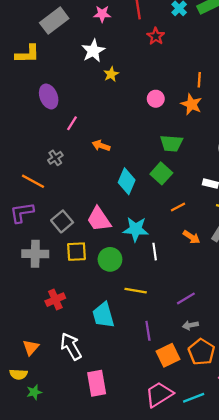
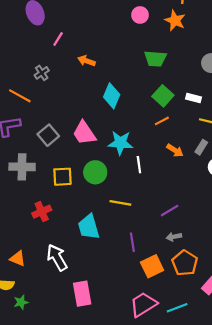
green square: (161, 173) -> (163, 96), moved
yellow square: (77, 252) -> (62, 177), moved
orange triangle: (31, 348) -> (18, 259), turned -49

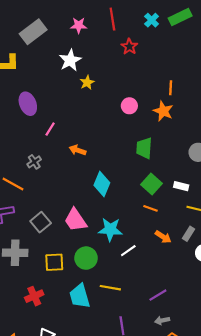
green trapezoid: (155, 59) -> (144, 148), turned 90
orange line: (162, 121) -> (150, 208), turned 48
white line: (139, 165) -> (128, 251), turned 63
cyan trapezoid: (89, 227) -> (80, 296), moved

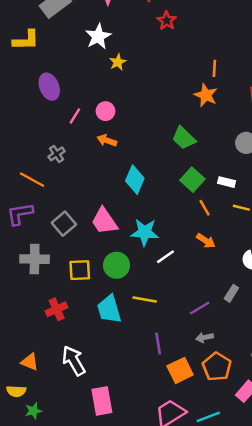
pink circle: (129, 106) -> (105, 111), moved
green trapezoid: (144, 148) -> (184, 138), turned -50
orange line: (150, 208) -> (205, 208), moved, turned 40
gray rectangle: (189, 234) -> (231, 293), moved

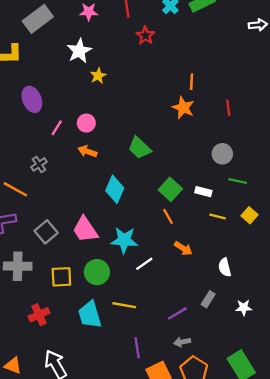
green trapezoid: (184, 138) -> (140, 148), moved
orange line: (205, 208) -> (168, 216), moved

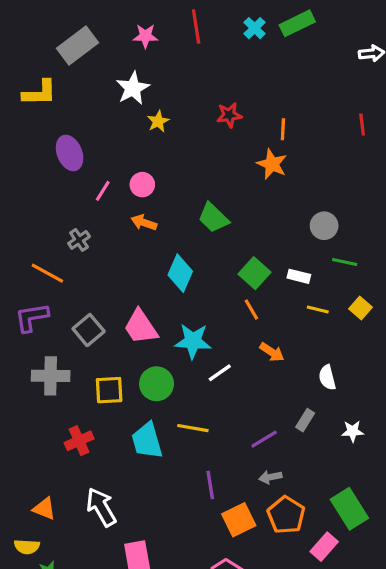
red star: (145, 35) -> (229, 115), moved, turned 30
red line: (228, 108) -> (362, 125), moved

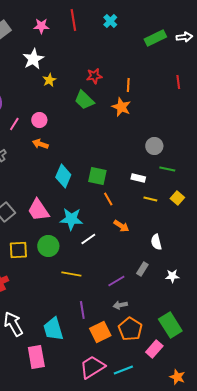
green rectangle: (297, 23) -> (155, 38), moved
green trapezoid: (213, 218) -> (84, 100), moved
green square: (255, 273) -> (97, 176), moved, turned -30
cyan trapezoid: (147, 441) -> (53, 329), moved

